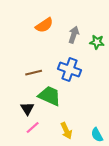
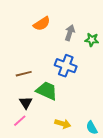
brown line: (34, 73) -> (24, 74), moved
pink line: (33, 128) -> (20, 121), moved
yellow arrow: (66, 131) -> (63, 124), turned -49

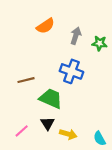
black triangle: (26, 103) -> (48, 123), moved

